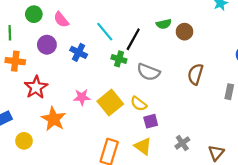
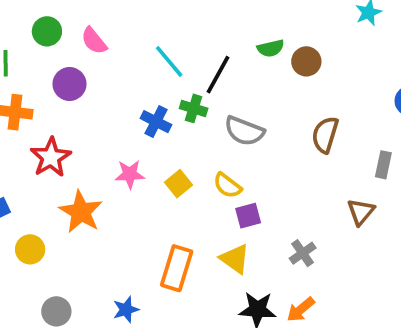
blue cross: (79, 52) -> (156, 122), moved
yellow square: (110, 103) -> (179, 184), size x0.6
brown triangle: (216, 153) -> (361, 212), moved

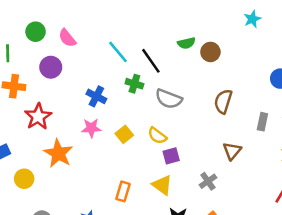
black line: (218, 75) -> (151, 61), turned -64
blue cross: (156, 122) -> (96, 96), moved
brown triangle: (361, 212) -> (232, 151), moved
orange rectangle: (177, 268) -> (123, 191), size x0.7

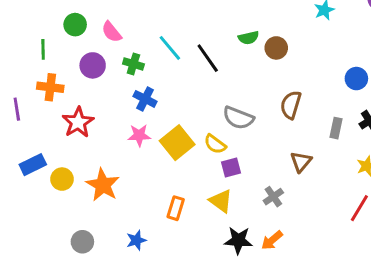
green cross: (134, 84) -> (133, 64), moved
gray semicircle: (169, 99) -> (238, 118), moved
yellow square: (124, 134) -> (177, 143), size x1.6
orange star: (58, 153) -> (103, 185), moved
yellow circle: (24, 179) -> (62, 179), moved

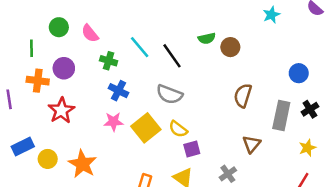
purple circle: (93, 65) -> (64, 68), moved
gray semicircle: (238, 118) -> (169, 94), moved
gray rectangle: (336, 128) -> (281, 115), size x1.6

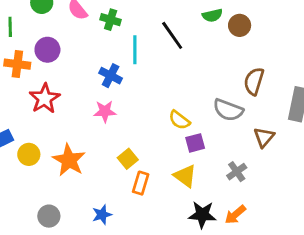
cyan line: (140, 47) -> (135, 50), moved, turned 40
green cross: (109, 61) -> (111, 20), moved
gray semicircle: (169, 94) -> (228, 110), moved
yellow square: (146, 128) -> (128, 159), moved, size x0.6

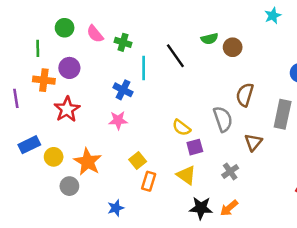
gray semicircle: (228, 110) -> (223, 119), turned -130
gray circle: (49, 216) -> (69, 186), moved

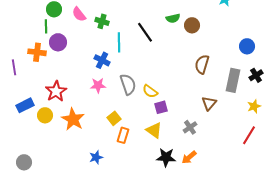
green line: (38, 48) -> (46, 26), moved
red star: (67, 109) -> (56, 91), moved
gray semicircle: (223, 119) -> (128, 84), moved
gray circle: (69, 186) -> (24, 162), moved

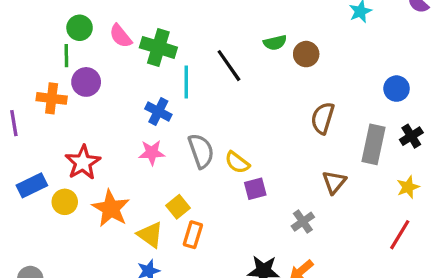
green cross: (102, 21) -> (158, 47), size x1.5
yellow triangle: (154, 130) -> (150, 235), moved

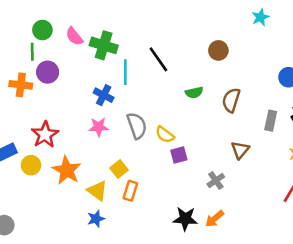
green semicircle: (275, 43) -> (194, 93), moved
gray rectangle: (374, 144) -> (271, 121), size x0.7

